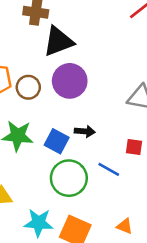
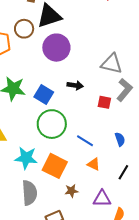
brown circle: (28, 87) -> (24, 29), moved
black arrow: (85, 131) -> (75, 85), moved
blue line: (109, 169) -> (85, 141), moved

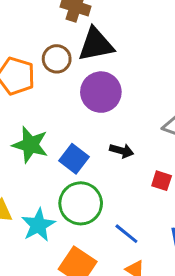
cyan star: (26, 158) -> (38, 225), moved, turned 30

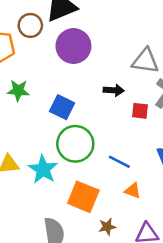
green star: (30, 145) -> (18, 91), moved, size x0.7
black arrow: (122, 151) -> (114, 90), moved

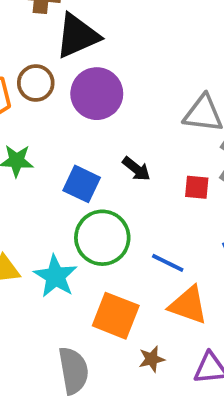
brown circle: (30, 25) -> (36, 83), moved
black arrow: (114, 90) -> (136, 169), moved, turned 36
orange triangle: (133, 191) -> (188, 305), size x1.6

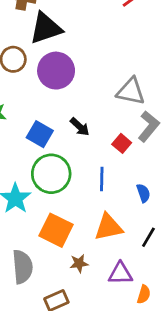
red square: (197, 187) -> (122, 143), turned 30
blue line: (168, 263) -> (102, 179), moved, turned 60
orange triangle: (188, 305) -> (108, 227), turned -36

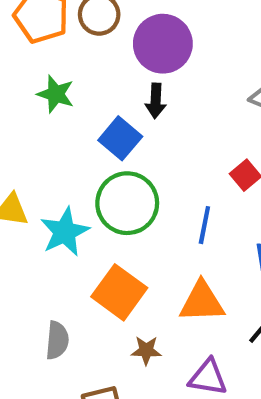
black arrow: (80, 127) -> (156, 101), moved, turned 40
gray semicircle: (22, 267) -> (57, 340), size x0.7

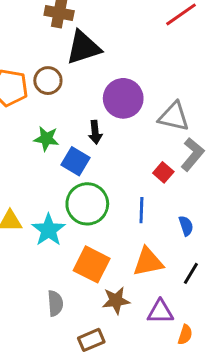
purple circle: (163, 44) -> (123, 98), moved
green star: (56, 94) -> (46, 139), moved
brown star: (146, 350) -> (116, 300), size x1.4

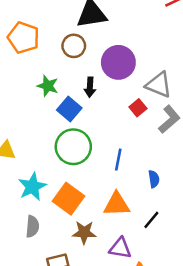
brown circle: (48, 81) -> (74, 46), moved
red square: (163, 172) -> (138, 108), moved
cyan star: (49, 230) -> (32, 187), moved

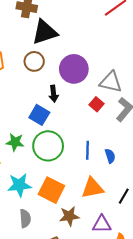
green star: (48, 86) -> (15, 142), moved
blue semicircle: (154, 179) -> (110, 156), moved
cyan star: (32, 187) -> (19, 185), turned 30

